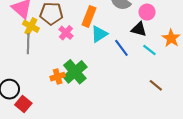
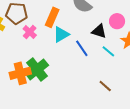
pink circle: (147, 12) -> (117, 21), moved
orange cross: (58, 77) -> (20, 73), size x1.5
brown line: (156, 85) -> (105, 86), moved

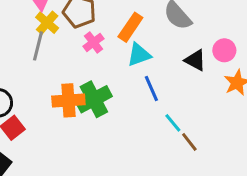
blue line: (82, 48) -> (151, 88), moved
cyan line: (108, 51) -> (173, 123), moved

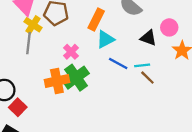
pink cross: (93, 42) -> (71, 52), moved
blue line: (151, 88) -> (118, 64), turned -30
cyan line: (173, 123) -> (142, 65), moved, turned -49
brown line: (189, 142) -> (147, 78), moved

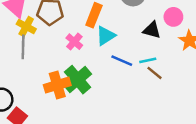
pink cross: (71, 52) -> (74, 42), moved

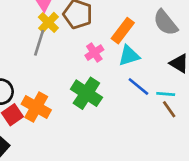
green cross: (78, 80) -> (86, 93), turned -32
orange cross: (57, 85) -> (36, 107), moved, turned 30

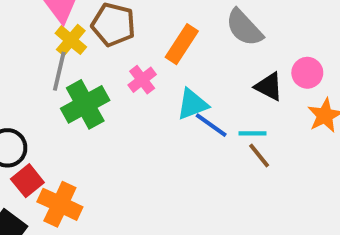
cyan triangle: (129, 56) -> (192, 104), moved
green cross: (86, 93) -> (85, 104), moved, turned 32
orange cross: (36, 107) -> (60, 204), moved

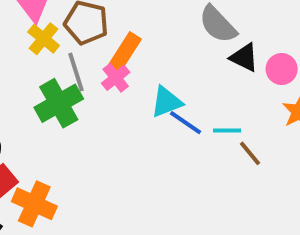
orange rectangle: (182, 44) -> (125, 52), moved
gray line: (59, 71) -> (76, 72), moved, turned -30
black triangle: (269, 87) -> (244, 57), moved
brown line: (259, 156) -> (250, 153), moved

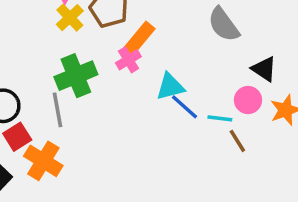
black triangle: (244, 57) -> (264, 69), moved
pink circle: (282, 69) -> (248, 100), moved
gray line: (76, 72) -> (57, 110), moved

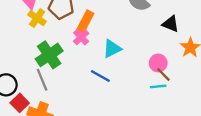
pink circle: (248, 100) -> (158, 63), moved
blue line: (184, 107) -> (100, 76), moved
cyan line: (220, 118) -> (158, 86), moved

